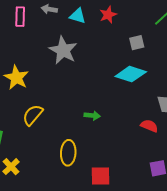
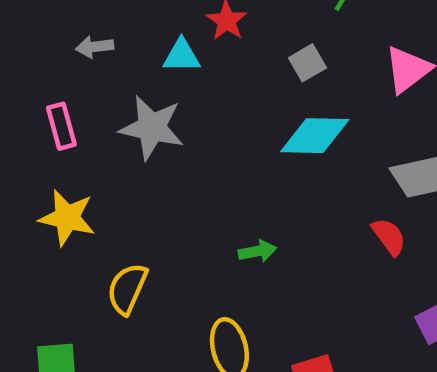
cyan triangle: (78, 16) -> (182, 56), moved
pink rectangle: (20, 17) -> (61, 126), moved
red semicircle: (149, 126) -> (389, 237), turned 48

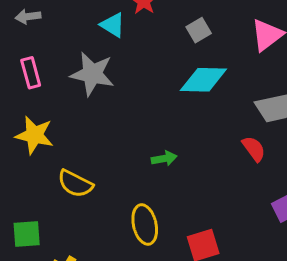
gray arrow: (95, 47) -> (28, 17), moved
cyan triangle: (182, 56) -> (113, 25), turned 32
yellow semicircle: (127, 289) -> (75, 184), turned -87

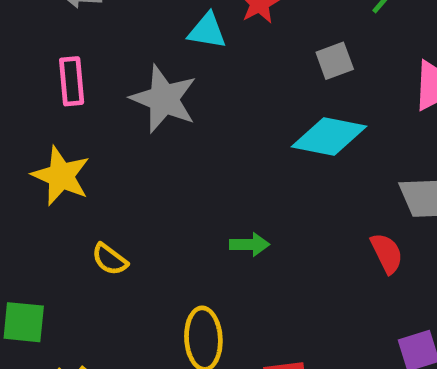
cyan triangle: (113, 25) -> (207, 31), turned -32
yellow semicircle: (75, 184) -> (110, 259), size x0.7

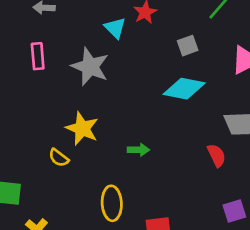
cyan triangle: (207, 31) -> (115, 28), turned 35
yellow star: (61, 176) -> (82, 129), moved

